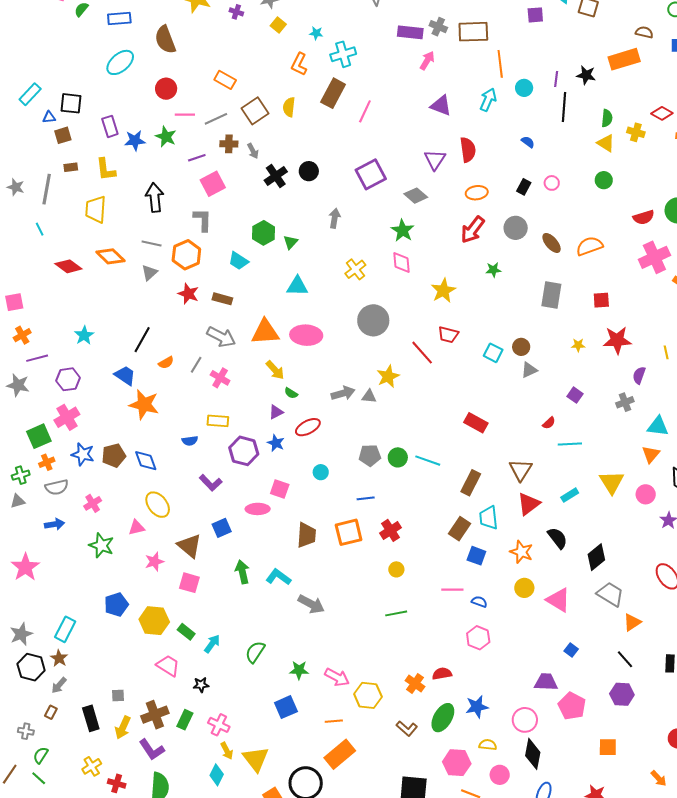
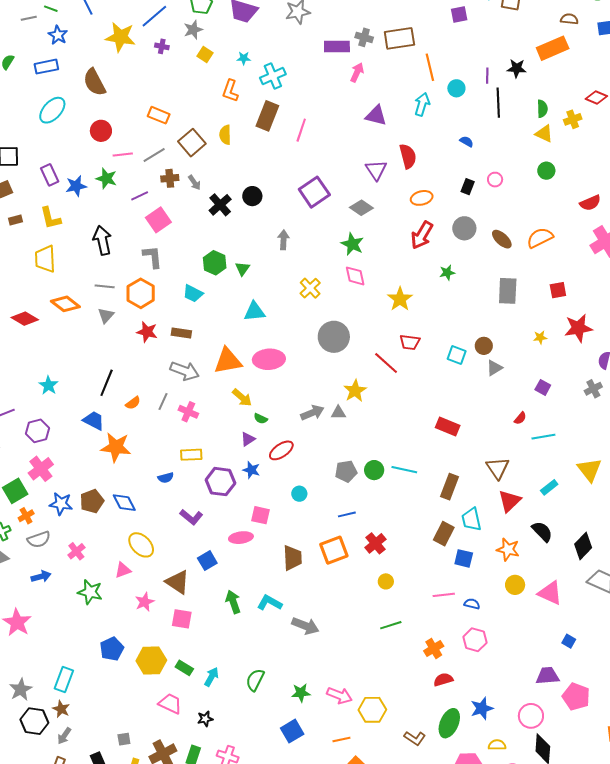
yellow cross: (636, 132) -> (573, 119), turned -30
orange cross: (415, 684) -> (434, 648), moved, turned 30

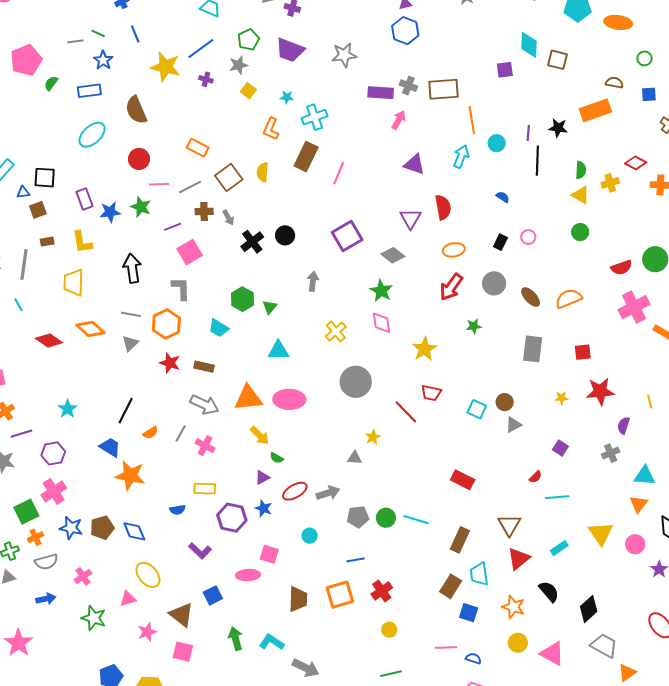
yellow star: (355, 391) -> (373, 437), size x0.7
gray arrow: (312, 413) -> (328, 493), moved

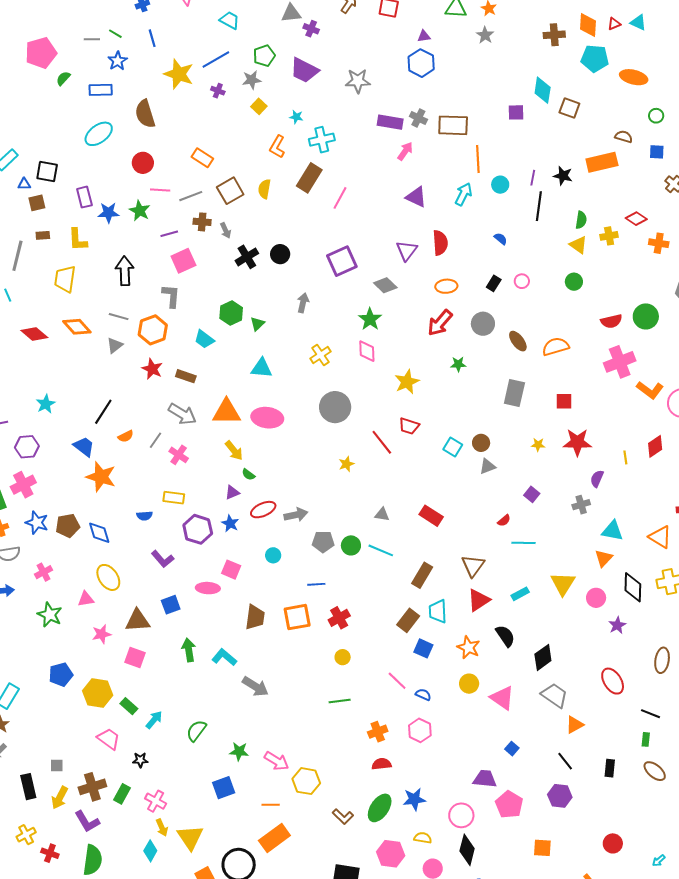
gray triangle: (355, 458) -> (382, 514), moved
brown triangle: (182, 615) -> (138, 620), turned -48
pink line: (446, 648) -> (397, 681), turned 40

